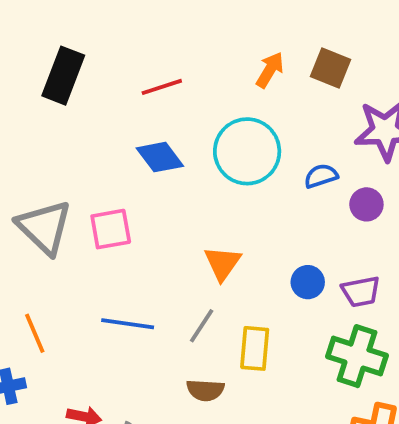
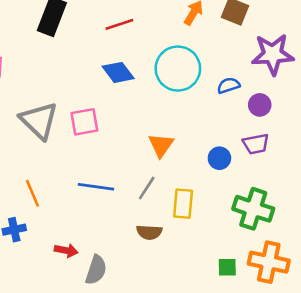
purple trapezoid: (361, 292) -> (256, 144), moved

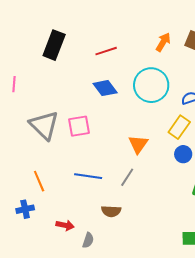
yellow rectangle: (183, 204) -> (179, 127), moved, turned 30
brown semicircle: (149, 232) -> (111, 211), moved
gray semicircle: (96, 270) -> (88, 240), size x0.7

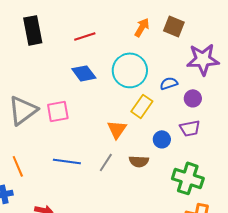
black rectangle: (54, 45) -> (33, 30), turned -32
gray triangle: (44, 125) -> (23, 110), turned 40
yellow rectangle: (179, 127) -> (142, 106), moved
brown semicircle: (111, 211) -> (139, 161), moved

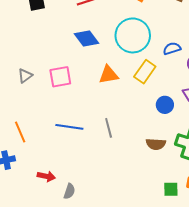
gray triangle: (23, 110) -> (25, 76), size x0.5
orange triangle: (117, 129) -> (109, 75), moved, turned 45
brown semicircle: (139, 161) -> (156, 144), moved
gray line: (106, 162) -> (109, 128), turned -48

